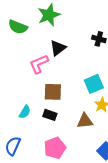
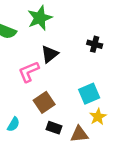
brown square: (53, 92) -> (44, 102), turned -36
black rectangle: (50, 115) -> (54, 128), moved

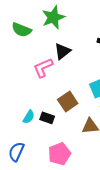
brown square: (44, 102) -> (68, 101), moved
black rectangle: (54, 128) -> (47, 118), moved

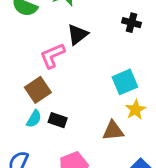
brown square: (68, 101) -> (38, 90), moved

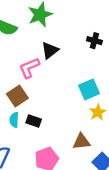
cyan semicircle: (34, 119) -> (14, 120), turned 152
brown triangle: (113, 131) -> (81, 142), moved

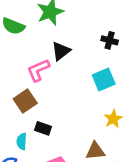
cyan square: (89, 89) -> (104, 80), moved
cyan semicircle: (14, 120) -> (22, 141), moved

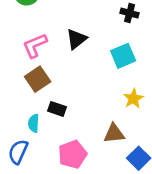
black triangle: (61, 51) -> (76, 39), moved
pink L-shape: (38, 70) -> (35, 45), moved

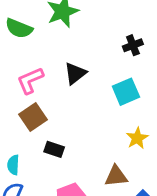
black cross: (130, 13) -> (133, 45), turned -36
cyan semicircle: (34, 123) -> (13, 165), moved

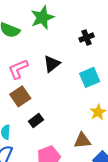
black cross: (133, 45) -> (87, 37), moved
black rectangle: (54, 149) -> (36, 121), turned -56

